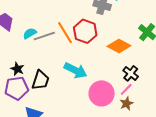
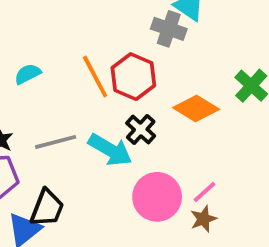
gray line: (44, 36) -> (56, 142), moved
black cross: (131, 73) -> (141, 129), moved
black trapezoid: (41, 80) -> (47, 208), moved

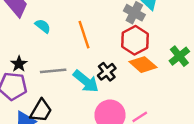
cyan semicircle: (28, 74) -> (43, 26), turned 56
red hexagon: (133, 77) -> (135, 40), moved

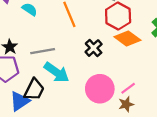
cyan arrow: (86, 81) -> (57, 72), moved

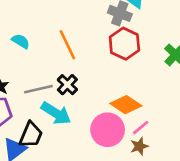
orange diamond: (127, 39) -> (126, 105), moved
black cross: (94, 48) -> (67, 85), moved

